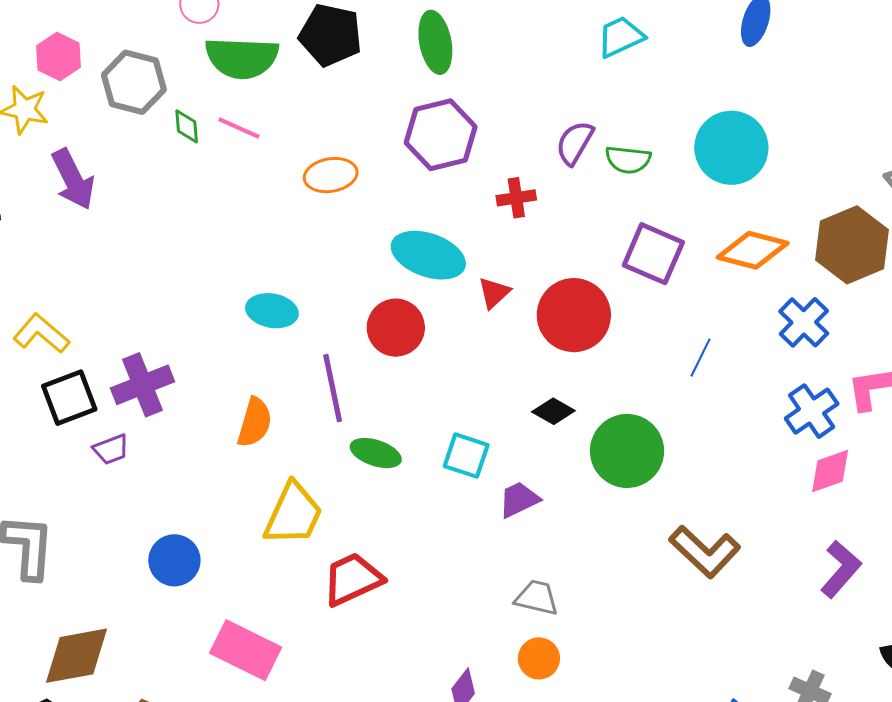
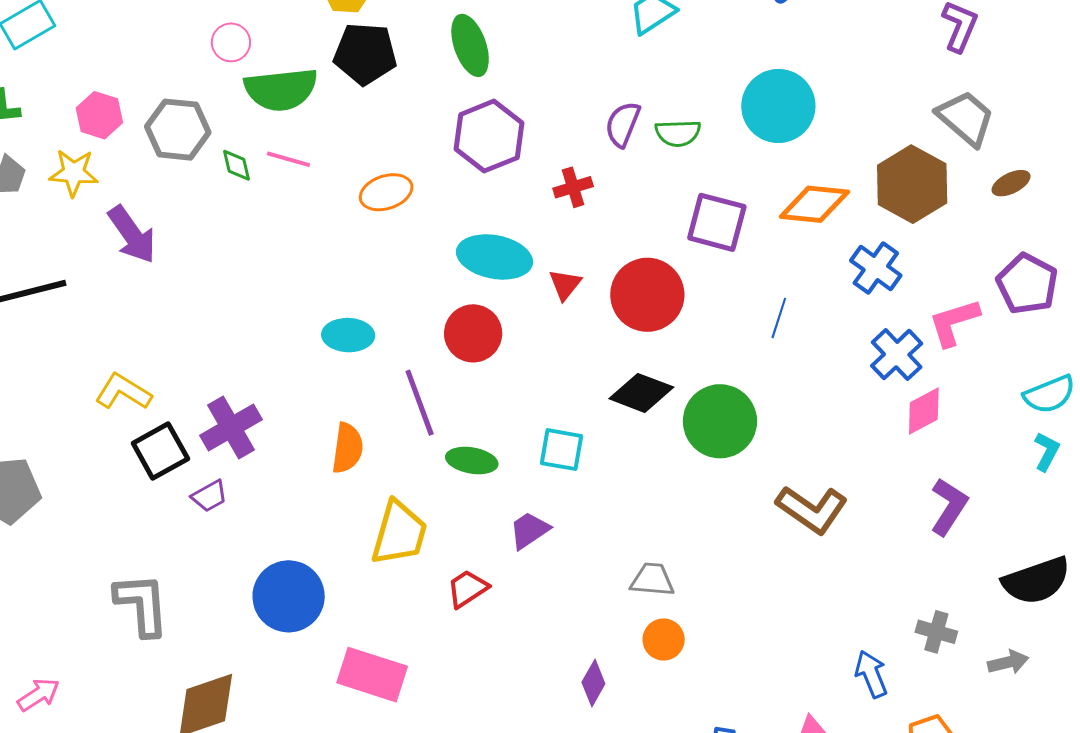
black diamond: (553, 411) -> (641, 393), size x1.5
purple trapezoid: (519, 500) -> (529, 530), moved
blue circle: (174, 560) -> (289, 596), size x1.4
red trapezoid: (352, 579) -> (467, 589), size x0.7

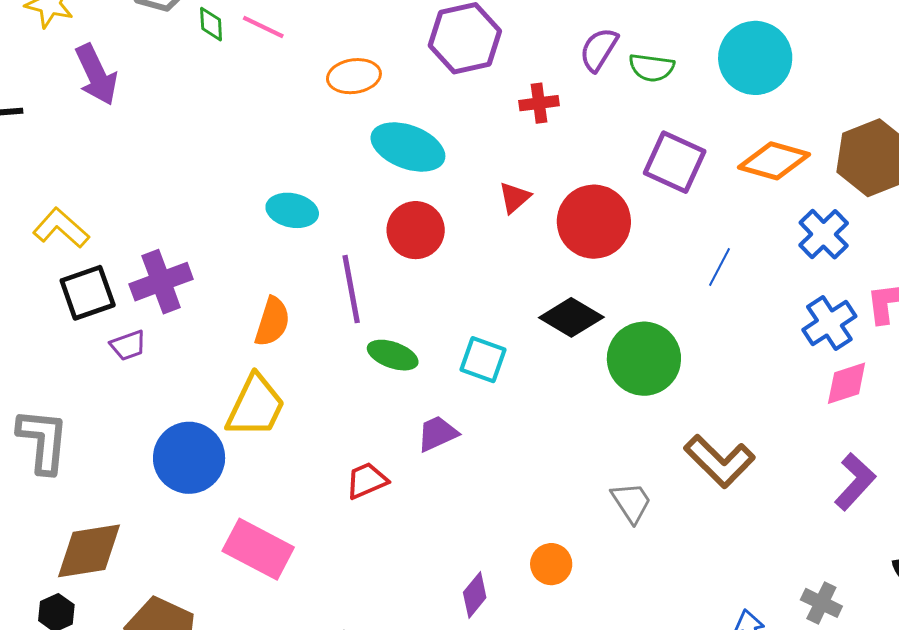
cyan ellipse: (494, 257) -> (408, 147), moved
yellow trapezoid: (399, 533) -> (255, 406), moved
gray trapezoid: (652, 580) -> (631, 502), moved, turned 42

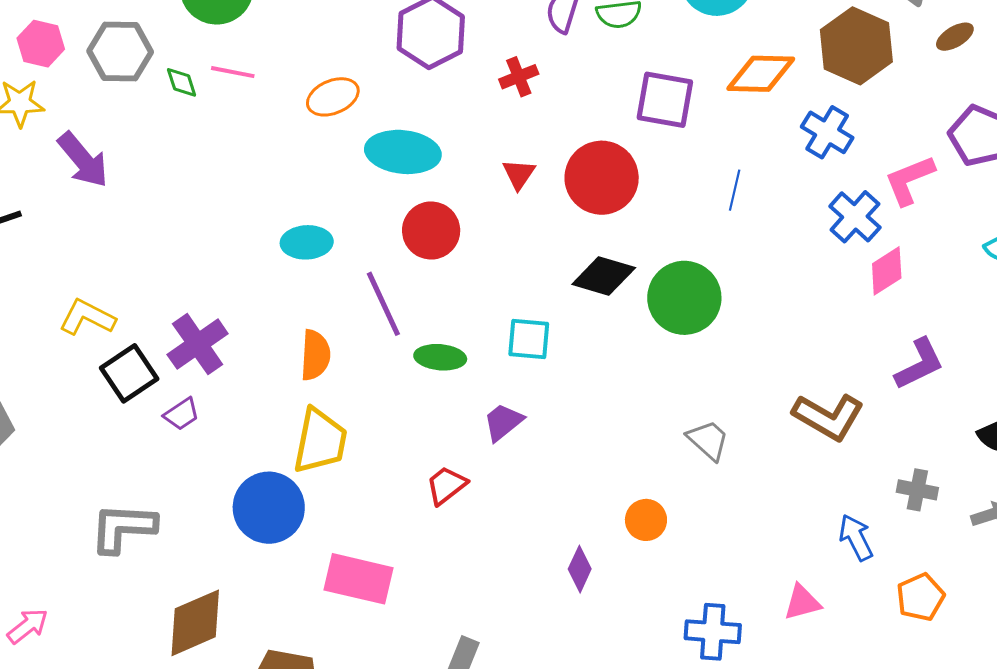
gray L-shape: (43, 441) -> (123, 528), turned -78
brown L-shape: (719, 461) -> (828, 417), moved
purple L-shape: (855, 482) -> (919, 364), turned 36

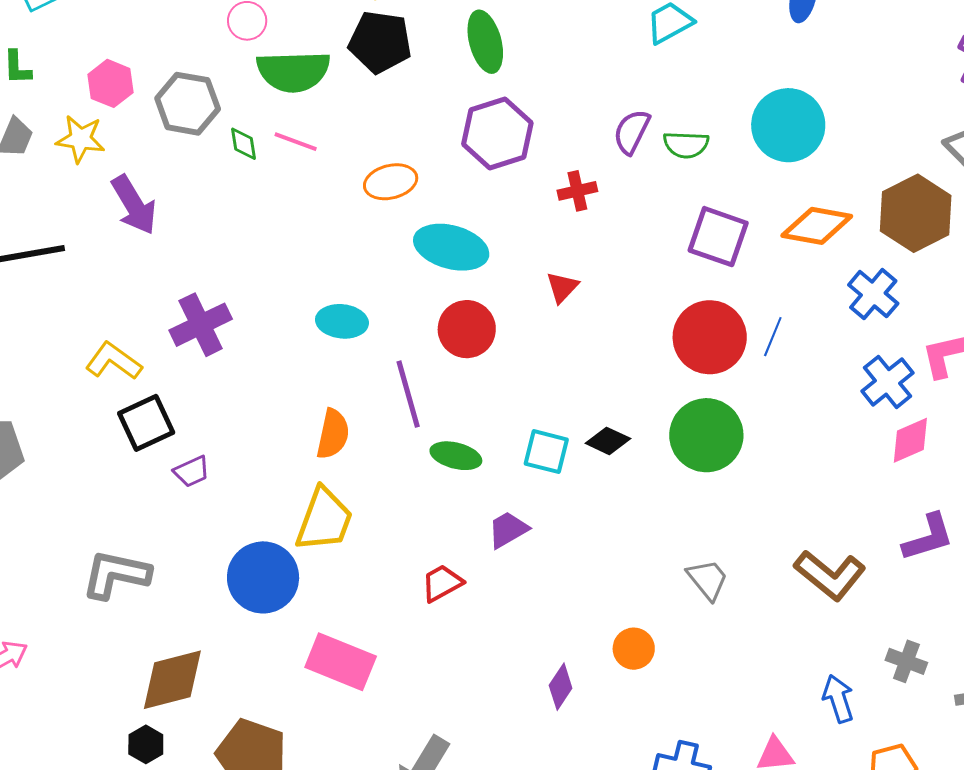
red circle: (602, 178) -> (710, 337), moved
black diamond: (604, 276) -> (608, 441), moved, size x0.7
purple cross: (198, 344) -> (201, 325), moved

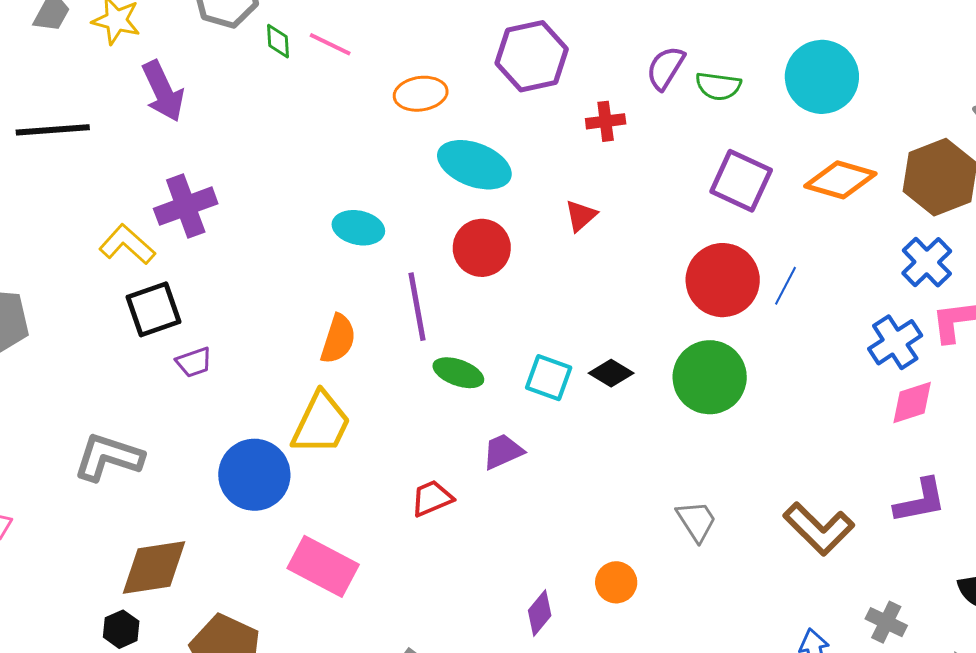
blue cross: (873, 294) -> (927, 262), moved
purple cross: (201, 325) -> (186, 206), moved

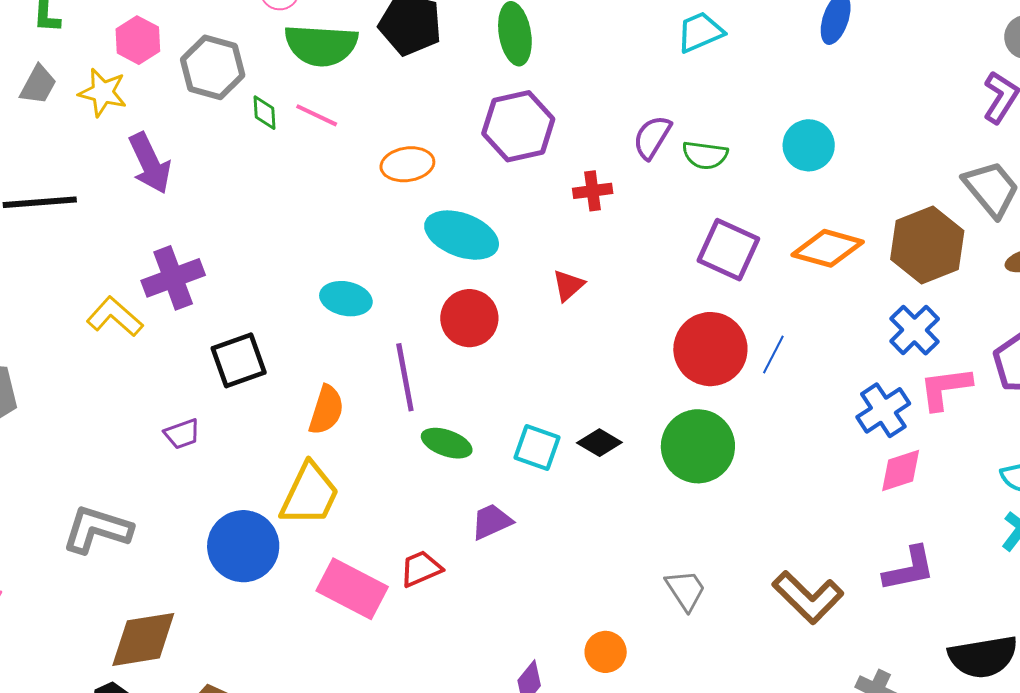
cyan circle: (822, 77) -> (809, 145), size x0.7
black square: (153, 309) -> (239, 360), moved
pink rectangle: (323, 566) -> (352, 589), moved

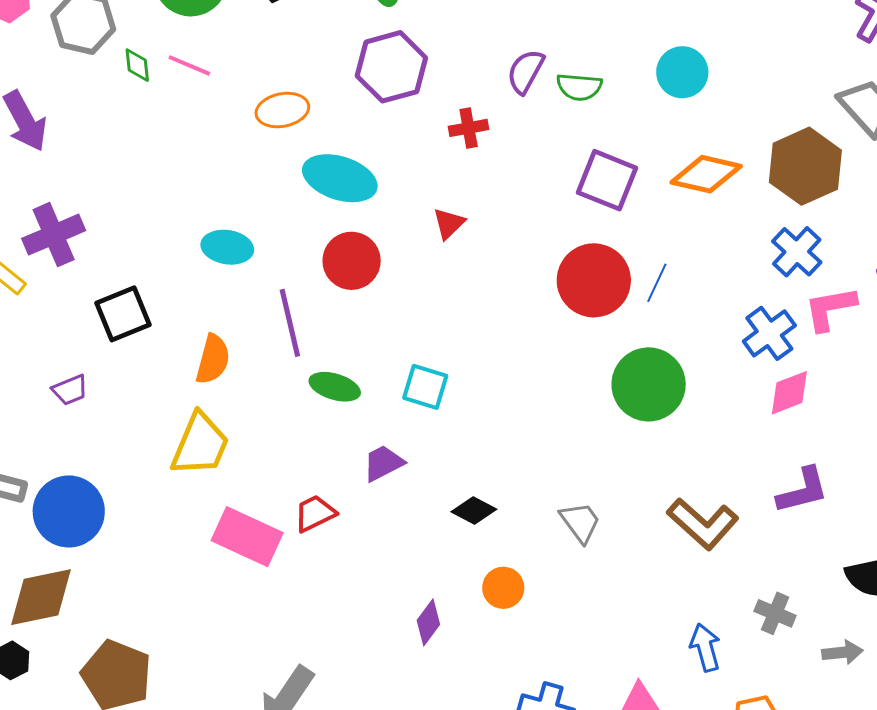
black diamond: (599, 443) -> (474, 510), moved
green circle: (698, 446) -> (649, 384), moved
blue circle: (243, 546) -> (69, 511), moved

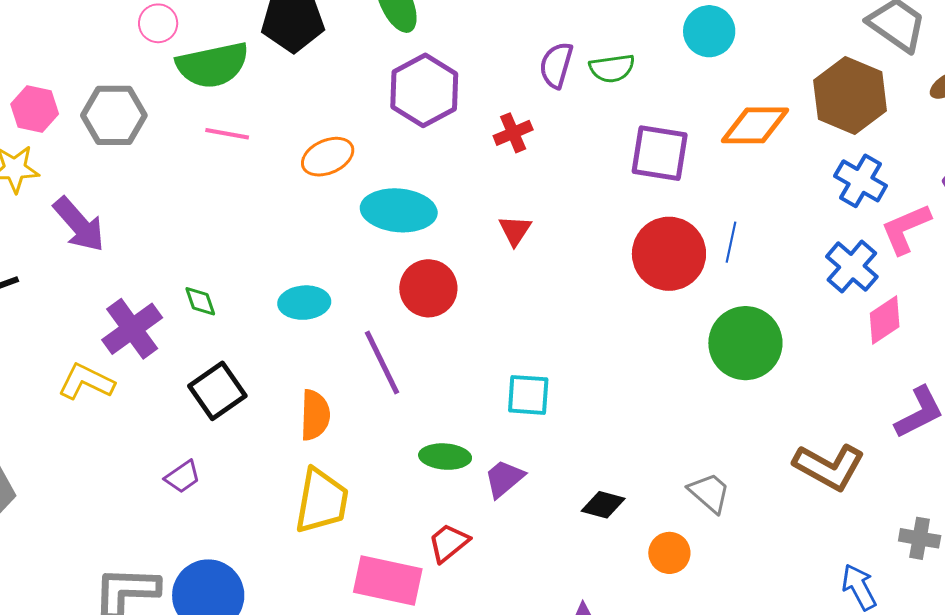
green diamond: (137, 65) -> (200, 301), moved
green ellipse: (335, 387) -> (445, 457), moved
orange circle: (503, 588) -> (669, 553), moved

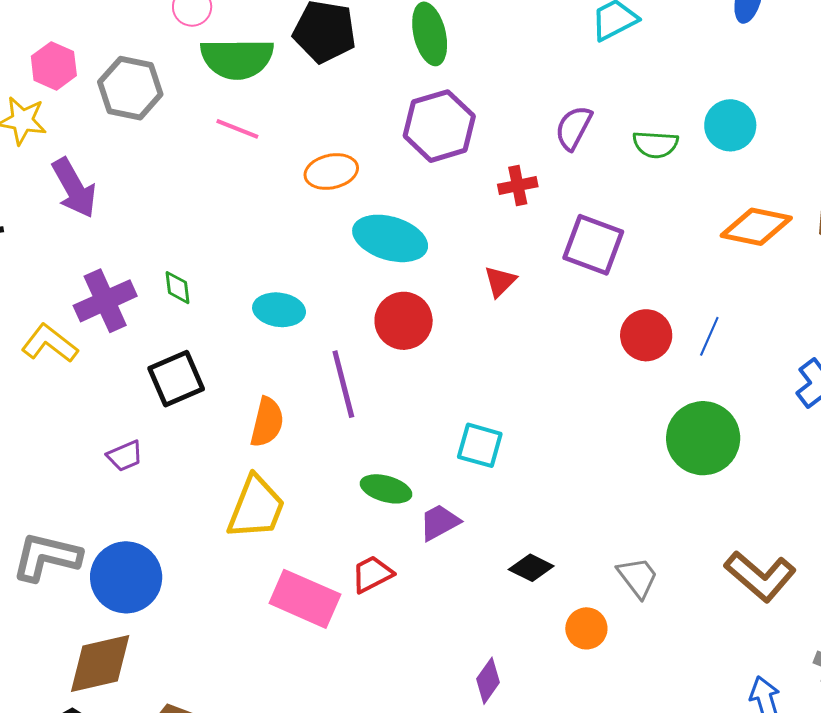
green semicircle: (612, 68) -> (655, 144), moved
purple square: (660, 153) -> (593, 245), moved
red circle: (669, 254) -> (646, 335), size x0.7

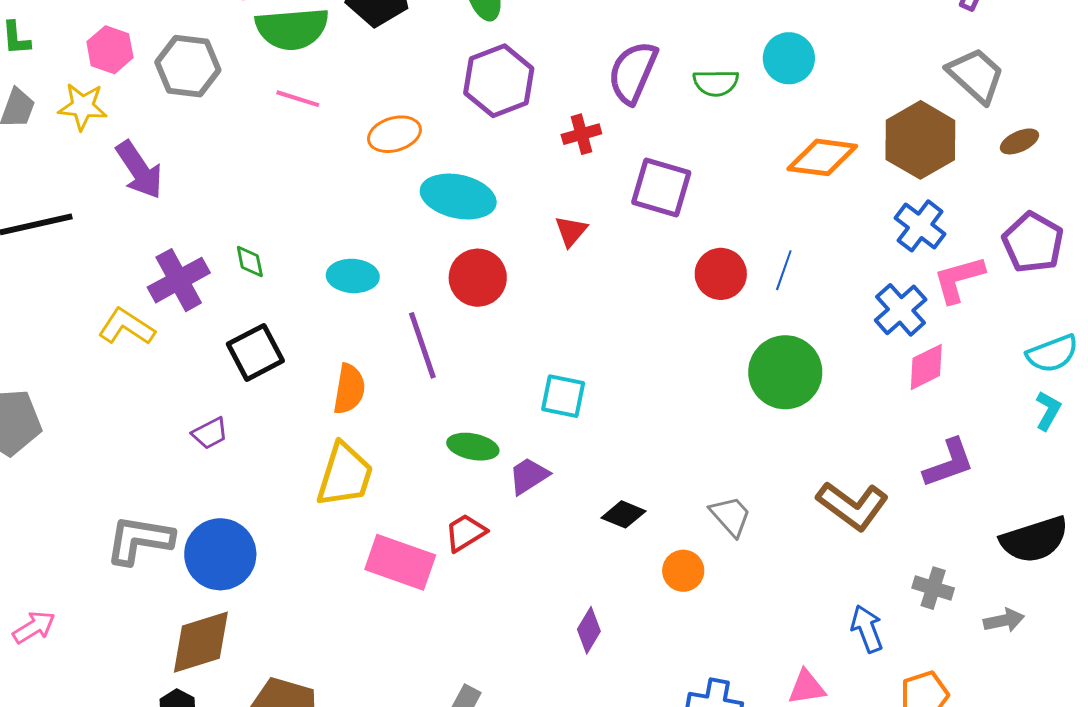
purple semicircle: (574, 128) -> (633, 72), size x1.4

